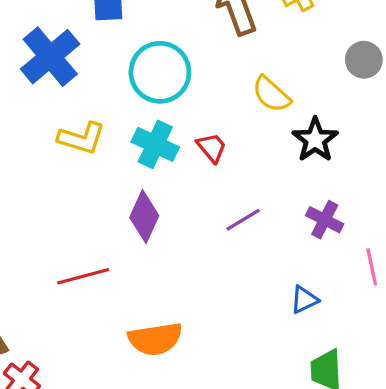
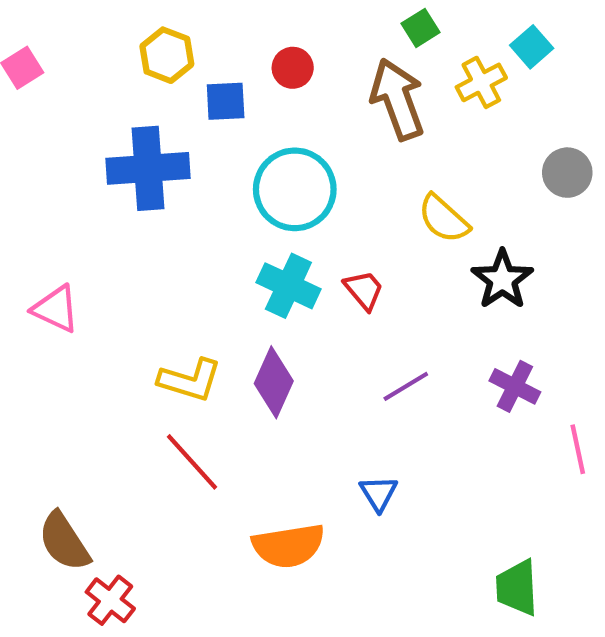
blue cross: (50, 57) -> (148, 168), turned 36
yellow L-shape: (82, 138) -> (190, 380), moved
red line: (83, 276) -> (192, 462), turned 63
blue triangle: (304, 300) -> (379, 493), moved, turned -36

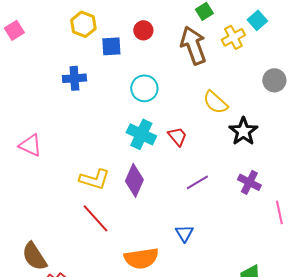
blue cross: (148, 168) -> (74, 78), size x0.6
cyan circle: (295, 189) -> (144, 88), size x0.7

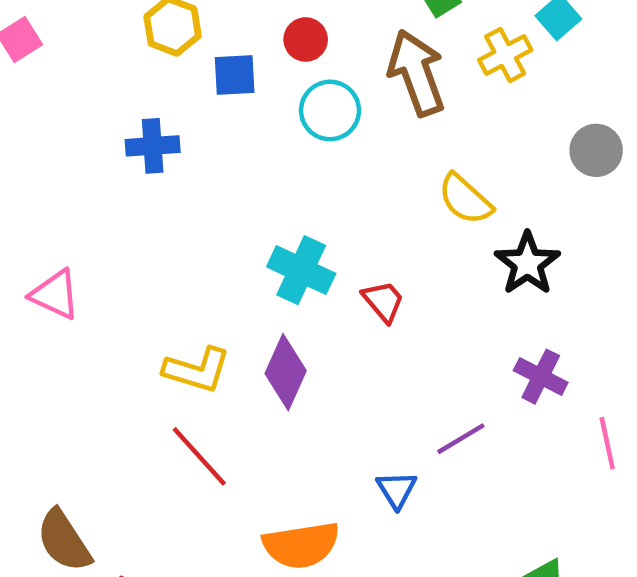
cyan circle: (144, 88) -> (330, 110), moved
red trapezoid: (177, 136) -> (383, 301), moved
purple line: (197, 182) -> (461, 439), moved

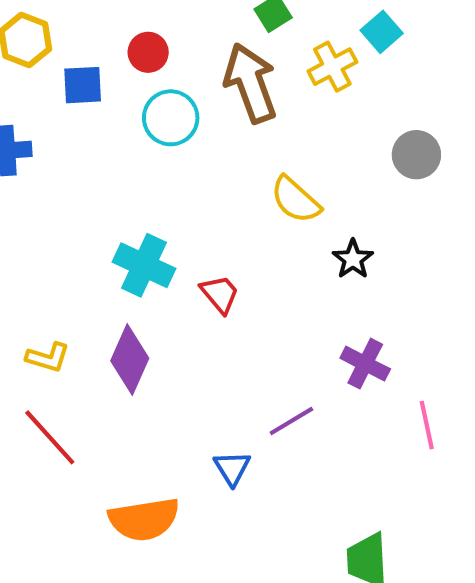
black star: (527, 263) -> (353, 259), size x0.7
yellow L-shape: (197, 370) -> (48, 357), size x0.7

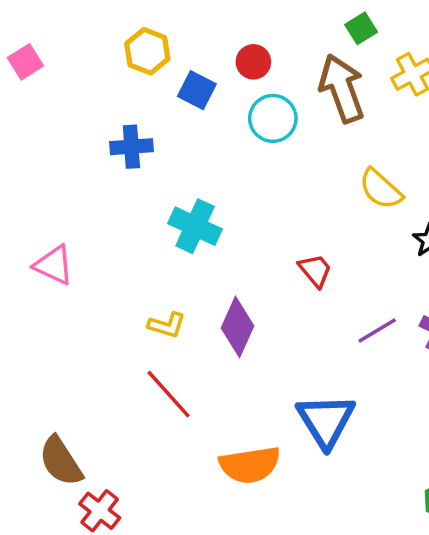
blue square: (83, 85) -> (197, 90), turned 30
cyan cross: (144, 265) -> (195, 226), moved
purple line: (291, 421) -> (377, 330), moved
blue triangle: (232, 468) -> (326, 421), size x1.8

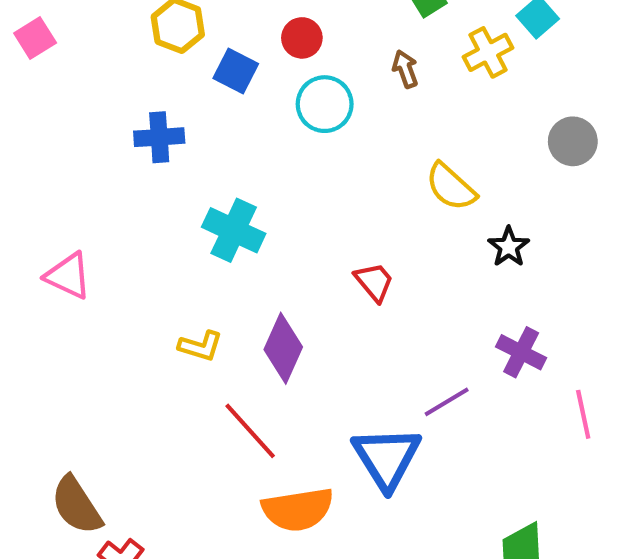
brown arrow: (342, 88) -> (405, 69), size x0.5
purple line: (377, 330) -> (447, 402), moved
red line: (169, 394) -> (250, 431), moved

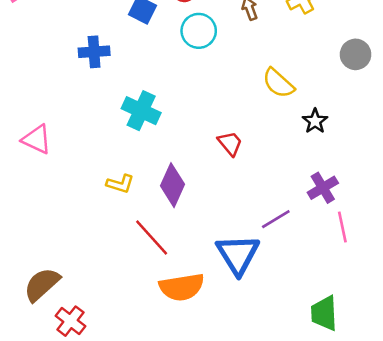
purple cross: (521, 352) -> (323, 188), turned 32
pink line: (583, 414) -> (342, 227), moved
brown semicircle: (76, 505) -> (42, 284), turned 81

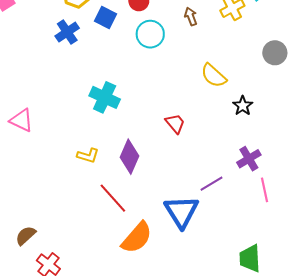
blue cross: (94, 52) -> (67, 32), moved, turned -30
brown semicircle: (42, 284) -> (26, 236), size x0.7
orange semicircle: (182, 287) -> (137, 238), turned -40

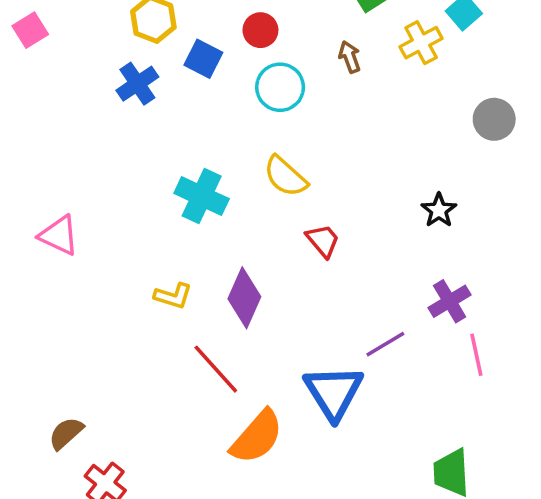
yellow semicircle: (214, 76) -> (285, 176), moved

